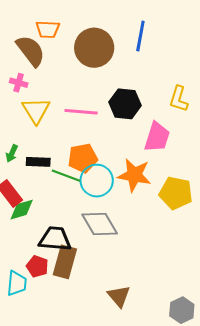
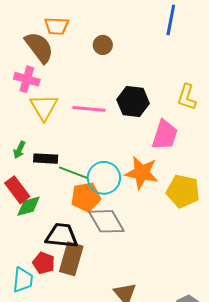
blue line: (140, 36) -> (171, 20), moved
brown circle: (94, 48) -> (103, 45), size x0.5
pink cross: (19, 83) -> (27, 79), size x1.4
orange pentagon: (83, 158) -> (86, 197), moved

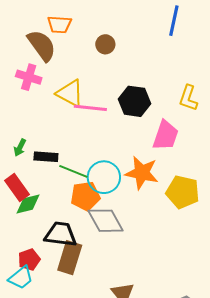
yellow triangle: (44, 107) -> (70, 93), moved, turned -32
red pentagon: (44, 263) -> (29, 260), moved, turned 30
cyan trapezoid: (23, 280) -> (21, 278), turned 44

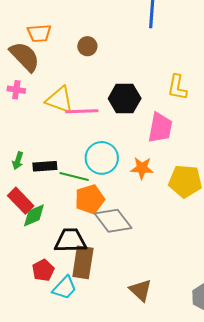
pink cross: (29, 77) -> (16, 90), size x0.7
orange star: (142, 173) -> (142, 168), size x0.7
cyan circle: (104, 177) -> (102, 158), moved
cyan trapezoid: (21, 278) -> (64, 288), moved

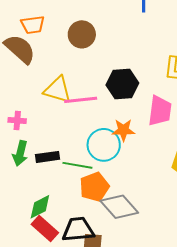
brown circle: (87, 46) -> (82, 34), size x1.4
pink cross: (16, 90) -> (17, 120), moved
green arrow: (18, 161) -> (20, 153), size x1.4
orange star: (142, 168) -> (123, 130), moved
red rectangle: (21, 201) -> (45, 228), moved

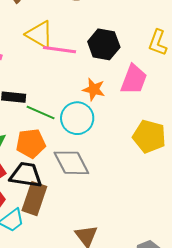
cyan circle: (104, 145) -> (77, 118), moved
orange pentagon: (94, 187) -> (31, 143), moved

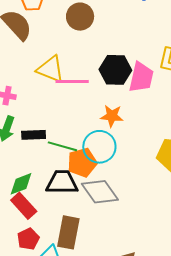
pink trapezoid: (134, 79) -> (141, 77), moved
orange pentagon: (31, 143) -> (82, 163), moved
black trapezoid: (26, 175) -> (62, 182), moved

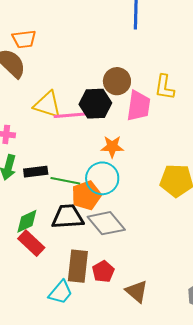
brown circle: (80, 17) -> (117, 81), moved
black hexagon: (115, 70) -> (95, 104), moved
red pentagon: (28, 239) -> (103, 271), moved

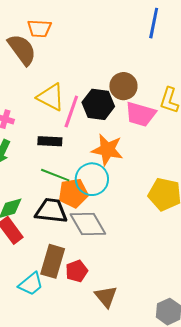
pink trapezoid: (139, 106) -> (140, 114), turned 88
pink line: (70, 115) -> (71, 111), turned -76
orange star: (112, 147) -> (107, 150), size x1.4
black rectangle: (36, 172) -> (50, 141), moved

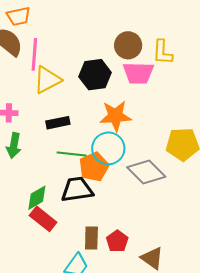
brown circle: (123, 86) -> (128, 45), moved
yellow triangle: (51, 97) -> (47, 80), turned -40
pink line: (71, 111) -> (34, 54), moved
gray diamond: (88, 224) -> (146, 172), moved
brown rectangle: (53, 261) -> (91, 238), size x0.7

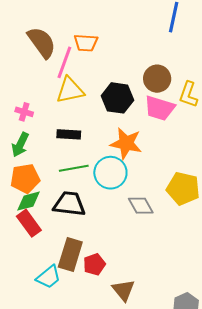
orange trapezoid: (19, 16) -> (86, 43), moved
green line: (72, 154) -> (74, 168), turned -32
orange pentagon: (94, 167) -> (25, 178), moved
gray diamond: (146, 172) -> (141, 206), size x0.7
brown rectangle: (91, 238) -> (70, 254), size x1.4

